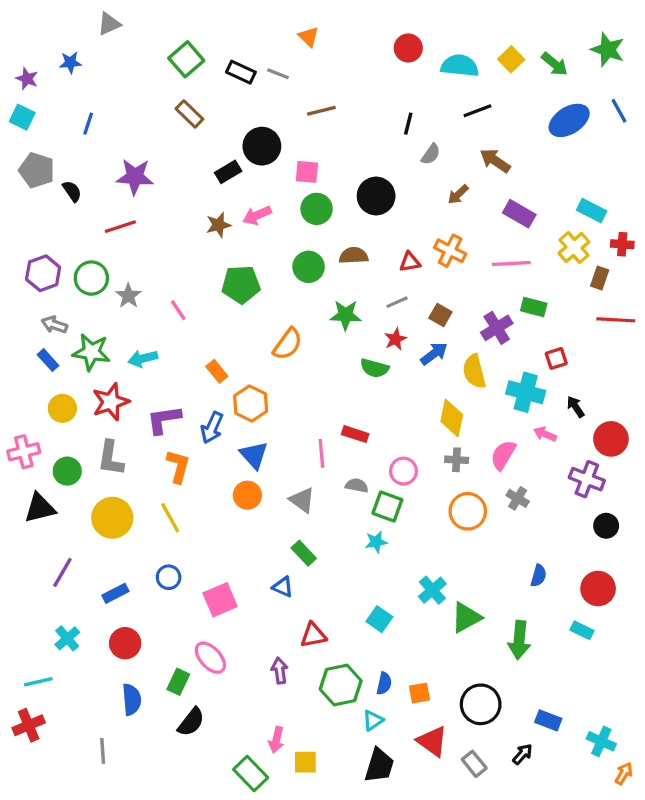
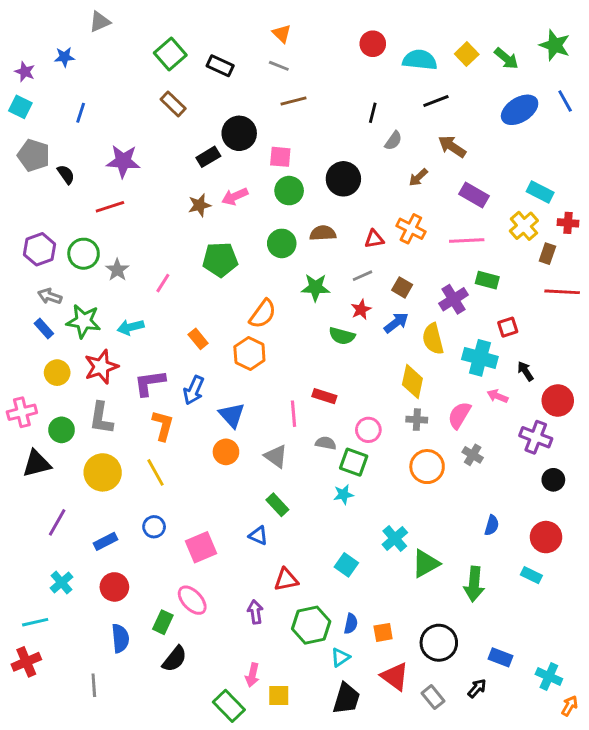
gray line: (278, 74) -> (279, 66), moved
pink line: (178, 310) -> (163, 283), turned 66
orange hexagon: (251, 404) -> (249, 354), moved

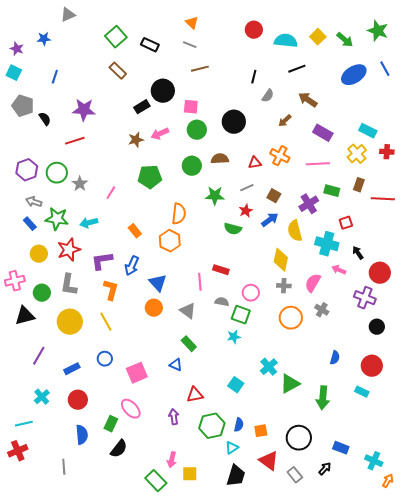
brown rectangle: (547, 254) -> (359, 185), moved
orange semicircle: (263, 314) -> (179, 214), turned -30

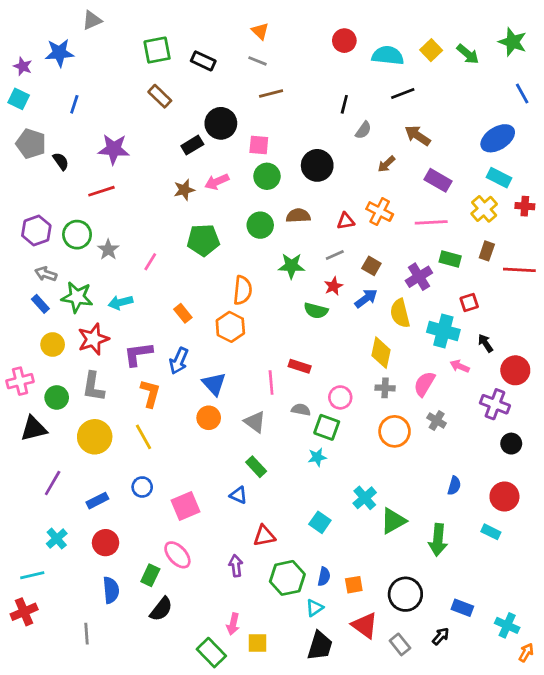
green square: (116, 37) -> (157, 50), turned 30
blue star: (44, 39) -> (59, 53), size x1.5
blue ellipse: (354, 75) -> (498, 138), moved

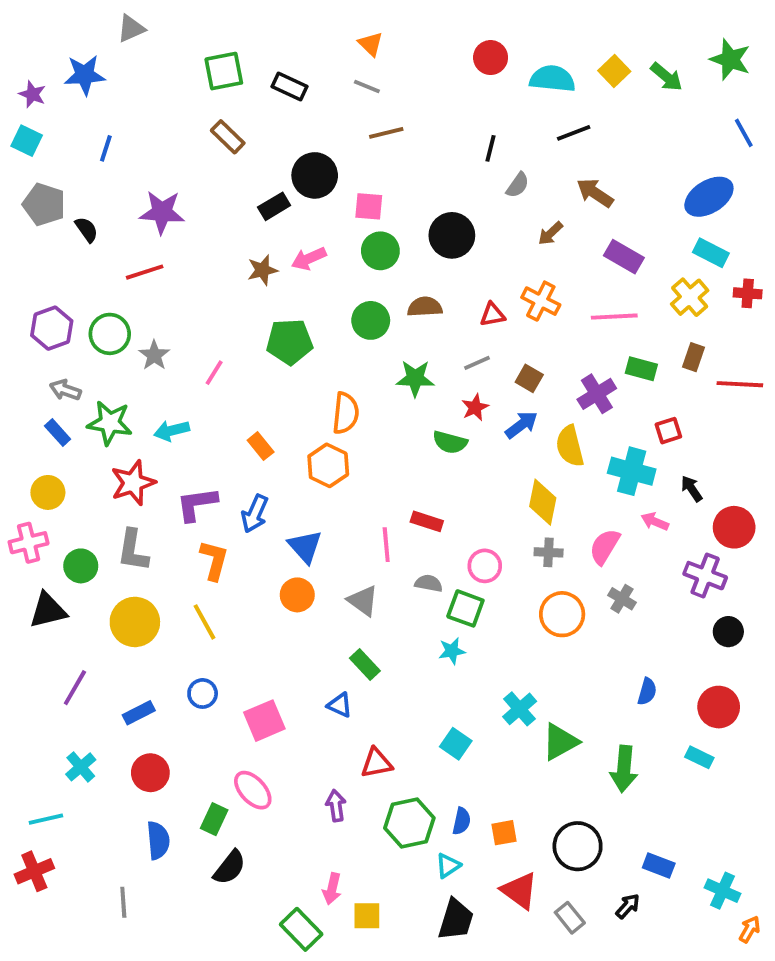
yellow circle: (53, 345) -> (48, 492), moved

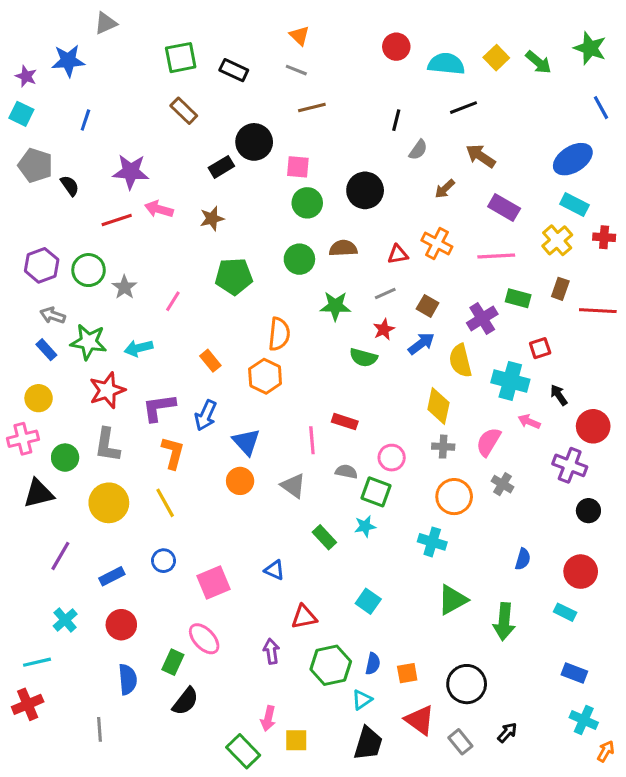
pink arrow: (309, 259) -> (159, 209), moved, turned 40
green rectangle: (365, 664) -> (324, 537), moved
cyan cross: (520, 709) -> (432, 542), moved, turned -32
blue rectangle: (659, 866) -> (574, 673), moved

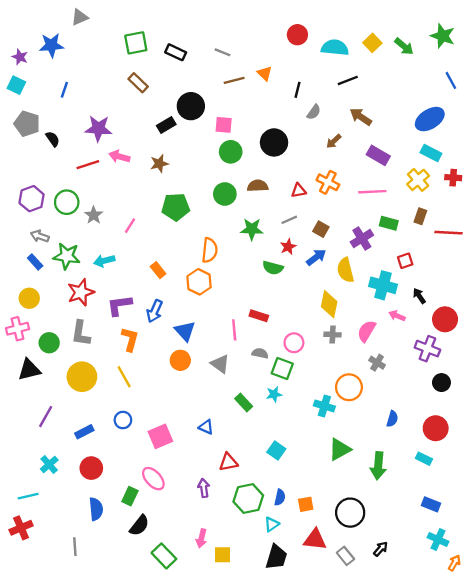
orange triangle: (299, 36) -> (265, 73), moved
orange circle: (454, 497) -> (349, 387), moved
red triangle: (420, 720) -> (315, 540), turned -30
green rectangle: (243, 751) -> (164, 556), moved

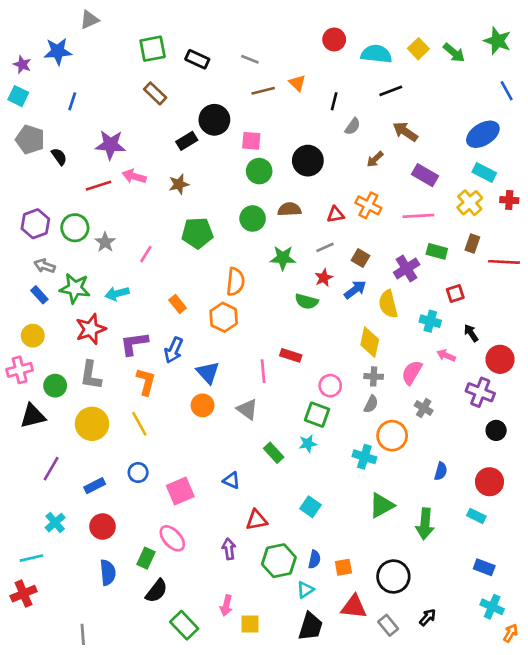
cyan cross: (383, 285) -> (430, 321), size x0.7
gray semicircle: (260, 353) -> (371, 404), moved, turned 105
gray line: (75, 547) -> (83, 634), moved

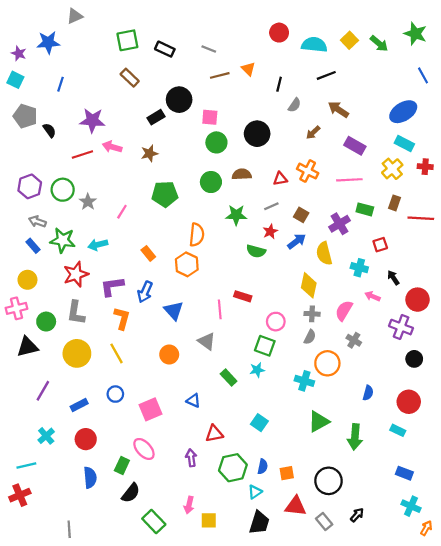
orange circle: (203, 405) -> (169, 355), moved

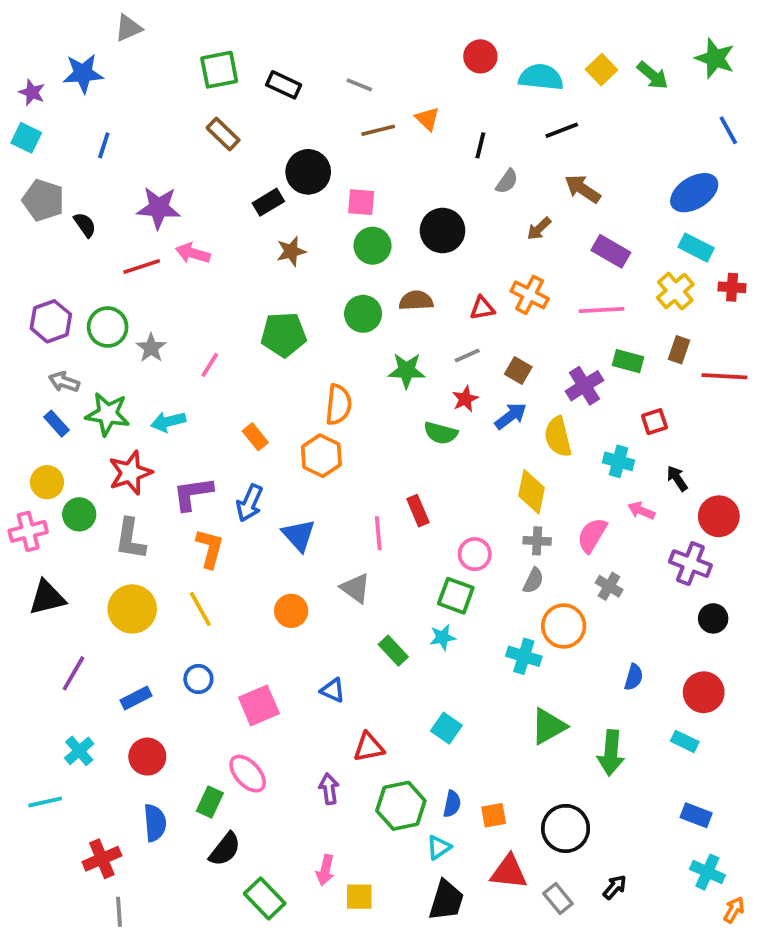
brown star: (149, 153) -> (291, 251), moved
red rectangle: (243, 296) -> (418, 511), turned 49
green circle: (46, 322) -> (79, 514), moved
red cross: (20, 495) -> (102, 859), moved

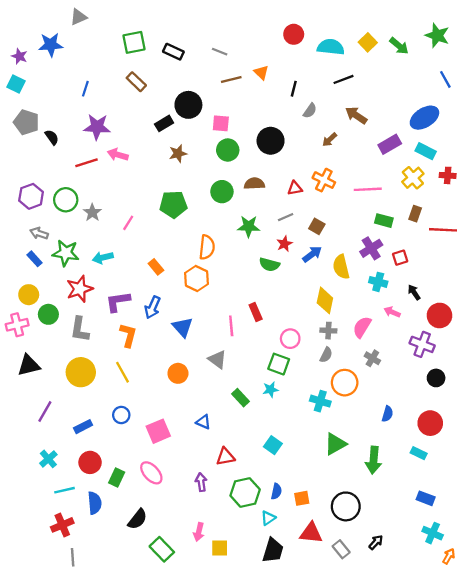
blue line: (104, 145) -> (85, 89), moved
purple rectangle: (611, 251) -> (390, 144), moved, turned -60
purple cross: (584, 386) -> (371, 248), moved
cyan line: (45, 802) -> (65, 490), moved
green rectangle: (210, 802) -> (117, 477), moved

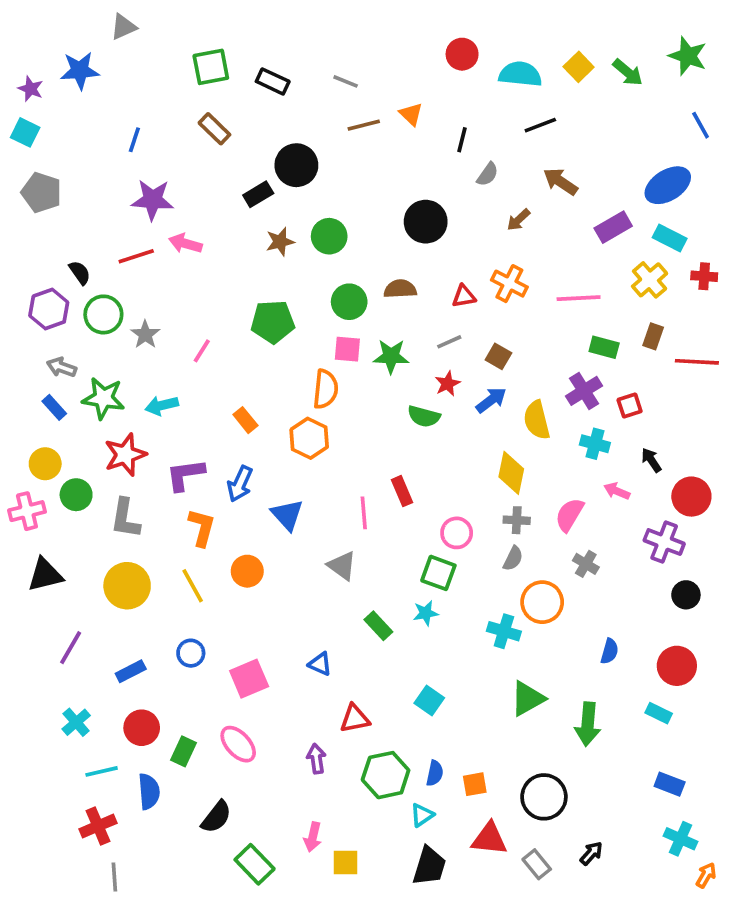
pink square: (221, 123) -> (347, 349), moved
black semicircle: (52, 137) -> (80, 273), moved
green circle: (228, 150) -> (329, 236), moved
orange circle: (178, 373) -> (247, 571), moved

